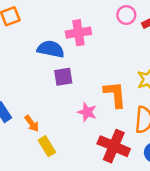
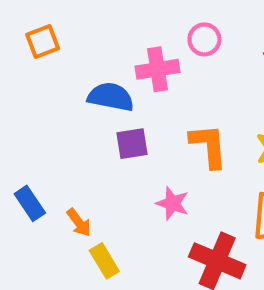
pink circle: (126, 15) -> (204, 39), moved
orange L-shape: (115, 94) -> (209, 146), moved

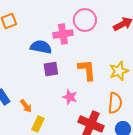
pink circle: (204, 39) -> (85, 20), size x1.5
yellow rectangle: (104, 261) -> (38, 124), turned 56

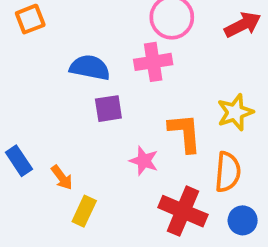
pink cross: (63, 34) -> (153, 62), moved
orange L-shape: (87, 70) -> (185, 133), moved

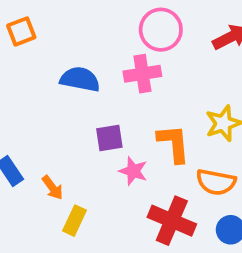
purple square: (108, 109) -> (109, 138), moved
orange semicircle: (228, 172) -> (216, 182), turned 96

